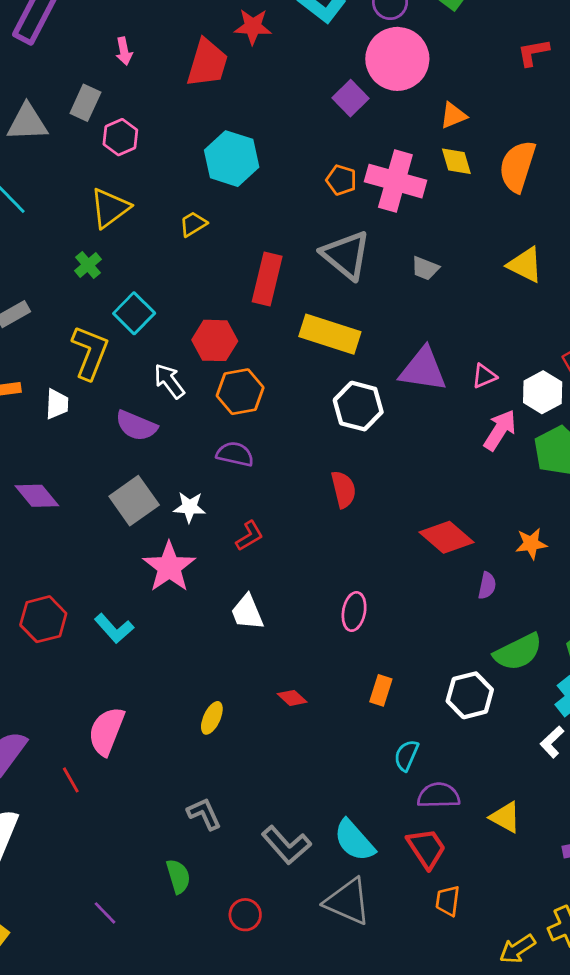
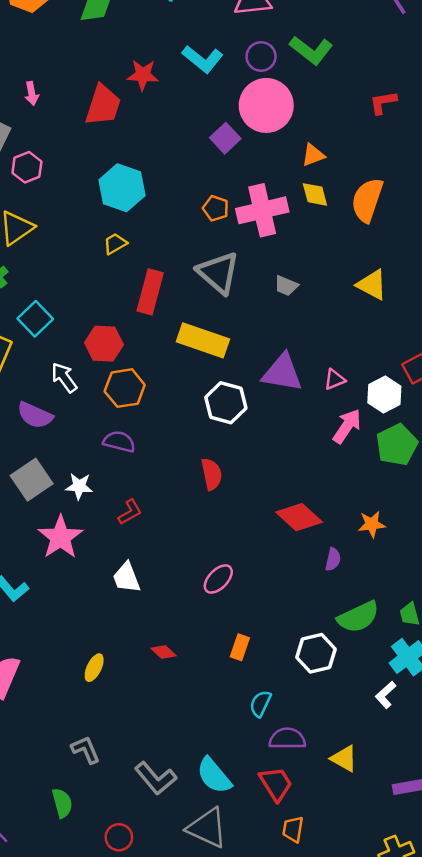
pink cross: (395, 181) -> (262, 210), turned -30
yellow trapezoid: (193, 224) -> (115, 244), moved
pink ellipse: (354, 611) -> (218, 579), turned 32

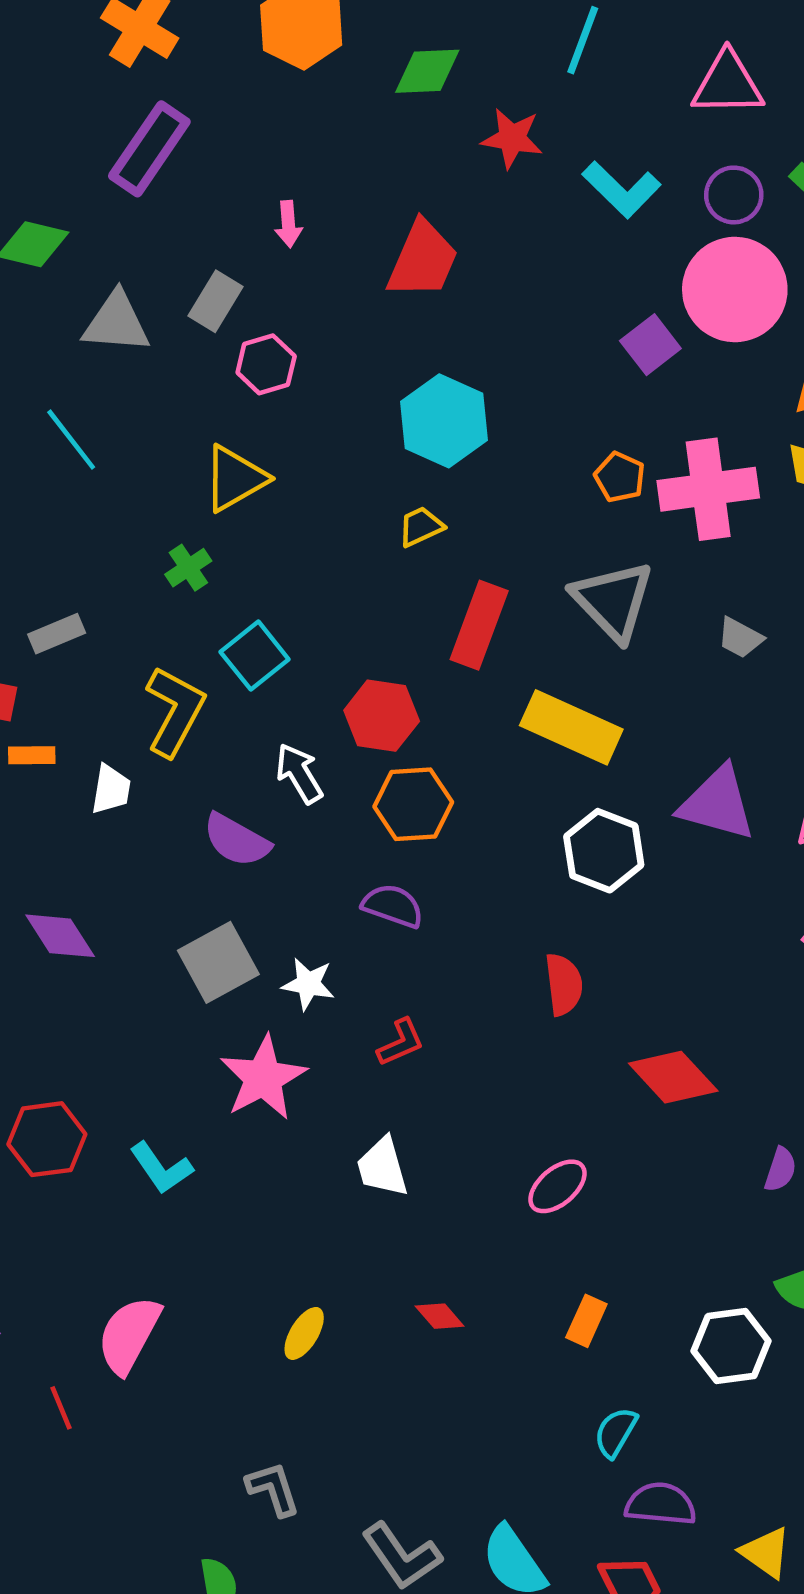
red star: (143, 75) -> (512, 138), moved
red diamond: (299, 517) -> (673, 1077), moved

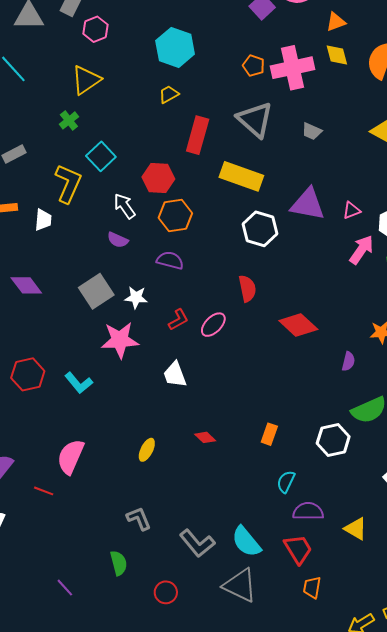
purple semicircle: (237, 840) -> (118, 240), moved, size x0.7
pink star: (263, 1078) -> (120, 340), turned 30
pink ellipse: (558, 1186) -> (213, 325), moved
red line: (61, 1408) -> (44, 491), turned -42

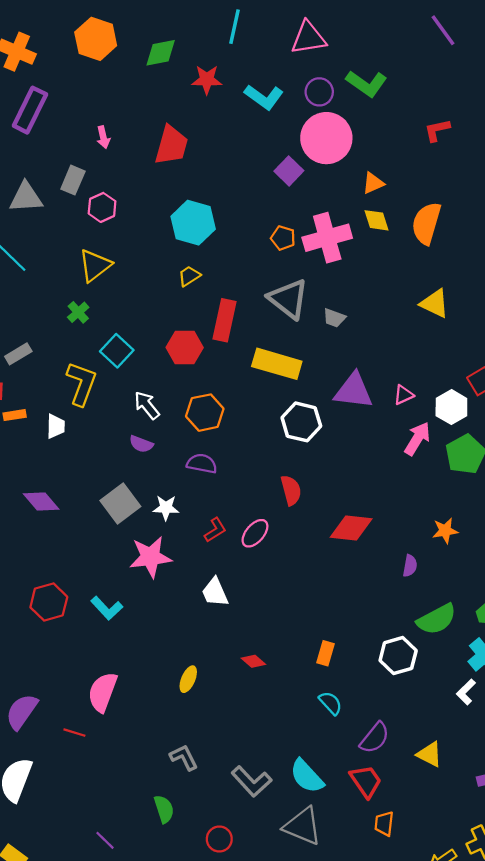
gray trapezoid: (312, 131) -> (334, 318), moved
red hexagon: (158, 178) -> (185, 347), moved
red diamond: (298, 325) -> (351, 528), turned -33
cyan semicircle: (286, 482) -> (331, 703), moved, turned 115
purple semicircle: (308, 511) -> (375, 738), turned 132

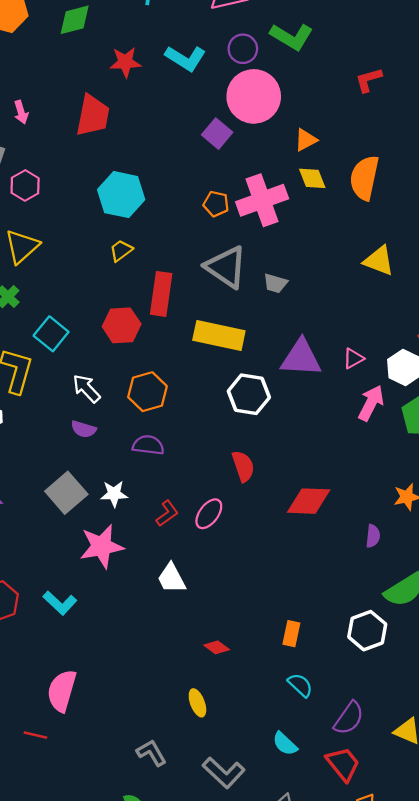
red star: (207, 80) -> (125, 62), moved
yellow ellipse: (188, 679) -> (197, 703), moved, turned -40
cyan semicircle: (307, 776) -> (285, 744), moved, size x0.7

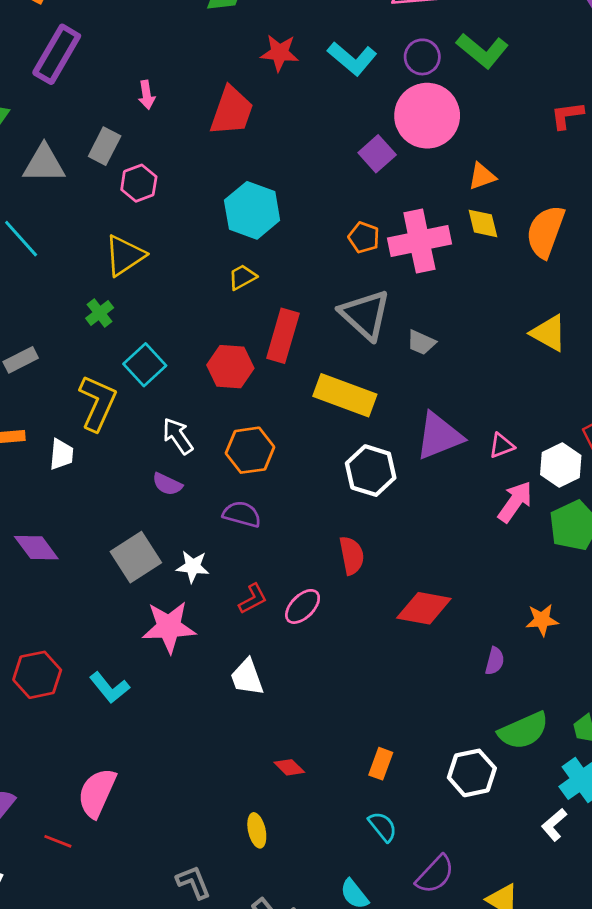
purple triangle: (301, 358) -> (439, 436), turned -33

